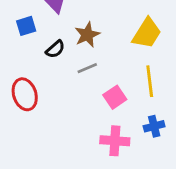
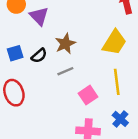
blue square: (26, 26) -> (15, 53), moved
blue cross: (154, 126) -> (120, 119), turned -35

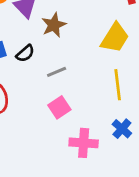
brown star: (65, 44) -> (54, 25), moved
pink square: (88, 95) -> (59, 107), moved

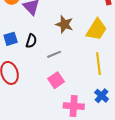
brown star: (54, 25) -> (64, 24), moved, turned -30
black semicircle: (25, 53) -> (31, 41), turned -32

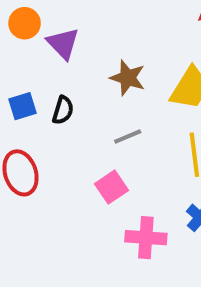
gray line: (54, 54) -> (128, 136), moved

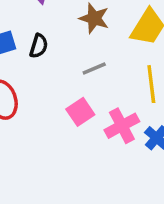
pink cross: (146, 238) -> (122, 126), moved, turned -32

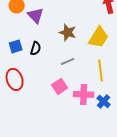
pink cross: (122, 126) -> (84, 94), turned 30

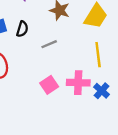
gray line: (68, 61) -> (49, 44), moved
pink square: (60, 86) -> (49, 85), moved

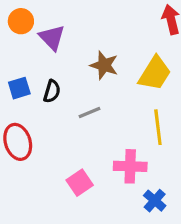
pink square: (49, 85) -> (80, 183), moved
blue cross: (102, 91) -> (155, 201), moved

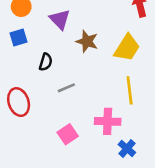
purple triangle: (52, 38) -> (60, 19), moved
blue square: (19, 88) -> (19, 38), moved
gray line: (89, 113) -> (66, 88), moved

